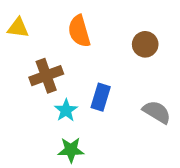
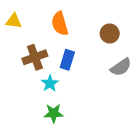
blue rectangle: (101, 97) -> (67, 60), moved
gray semicircle: (157, 112) -> (121, 67), moved, turned 115

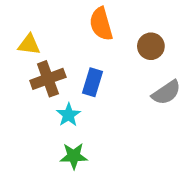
yellow triangle: (14, 21) -> (29, 45), moved
orange semicircle: (60, 24) -> (101, 24), moved

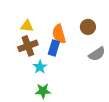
orange semicircle: (101, 24) -> (59, 34), moved
yellow triangle: (29, 45) -> (27, 26), moved

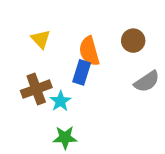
yellow triangle: (27, 26) -> (41, 39), turned 40
brown cross: (28, 46) -> (36, 89), moved

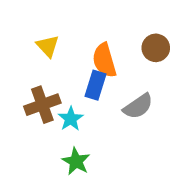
gray semicircle: (147, 81) -> (138, 106), moved
green star: (65, 138) -> (76, 161), turned 30

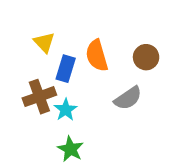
brown circle: (156, 48) -> (146, 57), moved
blue rectangle: (96, 85) -> (66, 69), moved

